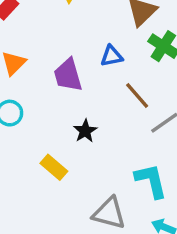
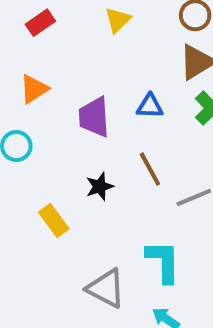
brown line: (137, 95) -> (150, 169), moved

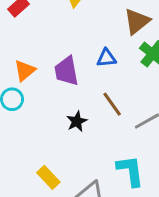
orange triangle: (34, 89) -> (25, 71), moved
yellow rectangle: (54, 221) -> (48, 177), moved

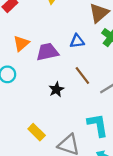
orange triangle: (25, 71) -> (21, 43), moved
purple trapezoid: (67, 71) -> (47, 52), turned 90

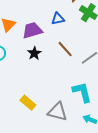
black star: (56, 89) -> (34, 53), moved

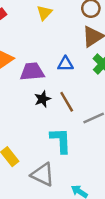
black star: (34, 53) -> (43, 99), moved
cyan L-shape: (82, 92) -> (61, 140), moved

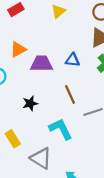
black star: (43, 99) -> (30, 103), moved
cyan L-shape: (61, 140) -> (61, 129), turned -30

